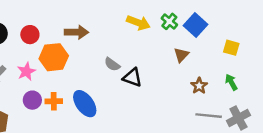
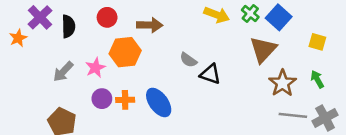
red circle: (30, 35) -> (107, 17), moved
brown triangle: (181, 55) -> (263, 50), size x1.6
brown star: (199, 86) -> (282, 83), size x1.5

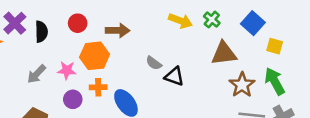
blue square: (279, 17) -> (253, 23), moved
brown triangle: (263, 50) -> (224, 53), turned 40
pink star: (95, 68) -> (67, 70), turned 30
green arrow: (317, 79) -> (275, 81), size x1.6
orange cross: (125, 100) -> (98, 87), moved

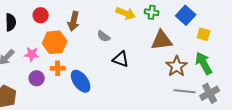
green cross: (212, 20) -> (152, 12), turned -32
brown arrow: (118, 30) -> (74, 21), turned 102
gray semicircle: (154, 63) -> (104, 36), moved

